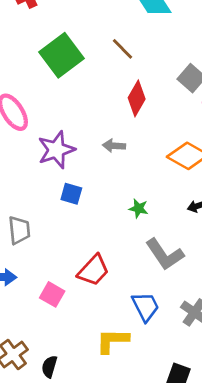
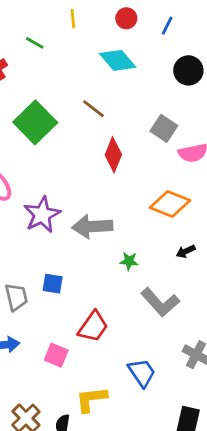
gray arrow: (114, 146) -> (92, 227), moved, size x1.8
blue square: (71, 194) -> (53, 284), moved
blue trapezoid: (145, 307) -> (142, 373), moved
yellow L-shape: (112, 341) -> (91, 399), moved

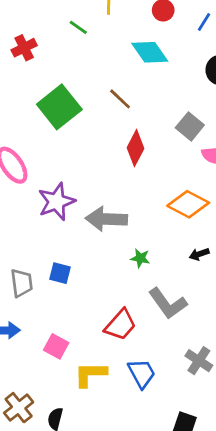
green line: (35, 43) -> (78, 27), moved
red trapezoid: (93, 327) -> (120, 325), moved
yellow L-shape: (91, 399) -> (90, 374), moved

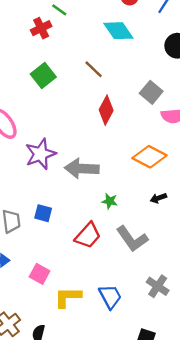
red cross: (24, 48) -> (41, 28), moved
green square: (59, 107) -> (43, 76), size x0.7
red trapezoid: (120, 325) -> (88, 235), moved

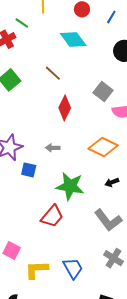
gray arrow: (82, 169) -> (53, 148), moved, size x0.5
green star: (110, 201) -> (70, 186), size x2.0
blue square: (43, 213) -> (29, 170), moved
gray L-shape: (132, 239) -> (108, 220), moved

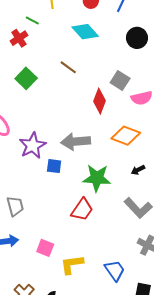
red diamond: (65, 108) -> (100, 101), moved
gray arrow: (53, 148) -> (76, 142), size x2.0
blue trapezoid: (73, 268) -> (115, 270), moved

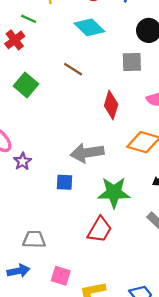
gray square: (120, 80) -> (132, 62), moved, turned -30
purple star: (33, 146) -> (23, 161), moved, size x0.6
gray trapezoid: (15, 206) -> (34, 239), moved, turned -70

